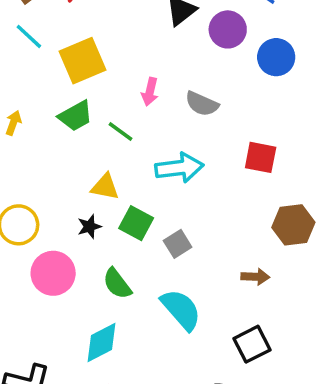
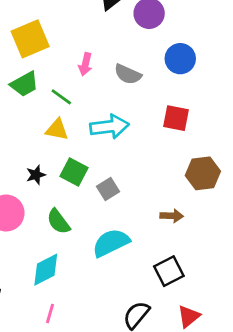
blue circle: (276, 57) -> (180, 59), moved
yellow triangle: (105, 187) -> (57, 129), moved
cyan semicircle: (181, 310) -> (111, 243), turned -75

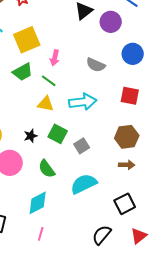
pink arrow: (85, 64) -> (55, 58), moved
brown hexagon: (203, 173) -> (127, 137), moved

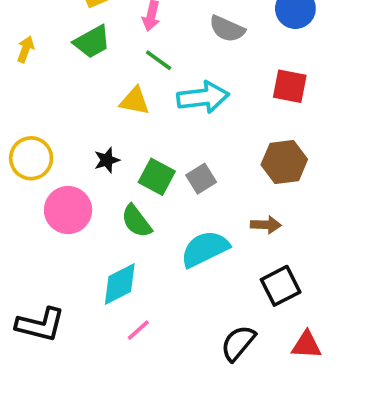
green line: (49, 81) -> (159, 60), moved
green square: (58, 134) -> (157, 177), moved
brown arrow: (127, 165) -> (266, 225), moved
pink line: (41, 234) -> (138, 330), moved, turned 32
red triangle: (139, 236) -> (306, 345), turned 42

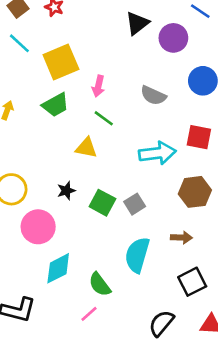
cyan arrow: (203, 97) -> (157, 153), moved
green semicircle: (136, 221) -> (100, 284), moved
cyan semicircle: (205, 249) -> (137, 255), turned -48
cyan diamond: (120, 284) -> (58, 268), moved

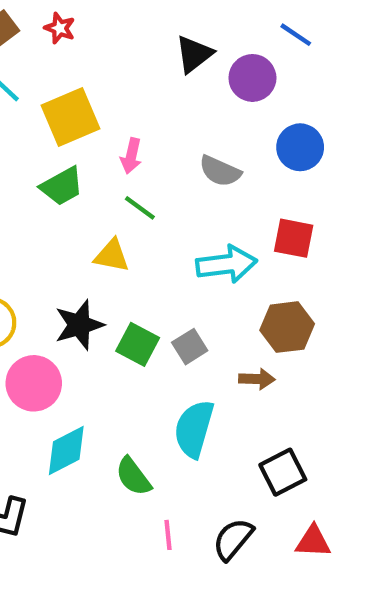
black star: (66, 191) -> (79, 325), size x1.6
brown arrow: (181, 238) -> (257, 379), moved
pink line: (89, 314) -> (168, 535), moved, turned -54

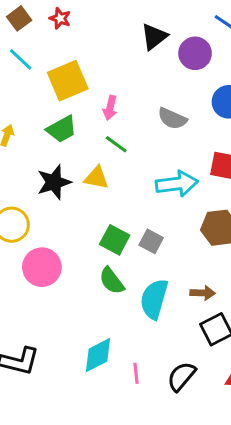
black star: (79, 325) -> (54, 182), moved
gray square: (190, 347) -> (151, 241), turned -30
brown arrow: (257, 379) -> (203, 293), moved
cyan diamond: (66, 450) -> (98, 355), moved
green semicircle: (133, 476) -> (112, 281), moved

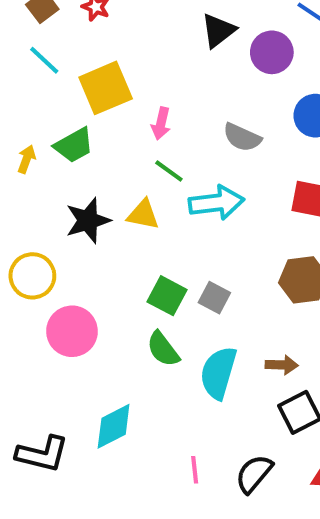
green trapezoid: (62, 129) -> (74, 145), moved
cyan arrow: (177, 184) -> (216, 203), moved
cyan diamond: (98, 355) -> (114, 426), moved

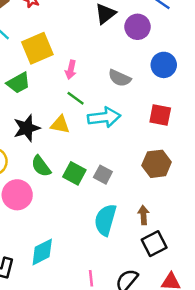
green semicircle: (163, 349) -> (41, 166), moved
brown arrow: (282, 365) -> (143, 215), turned -96

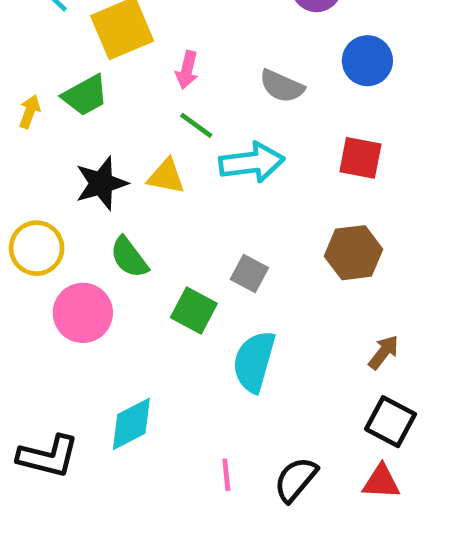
green square: (74, 173) -> (194, 311), moved
brown arrow: (143, 215) -> (384, 352), moved, turned 42
black square: (154, 244) -> (391, 422), moved, turned -35

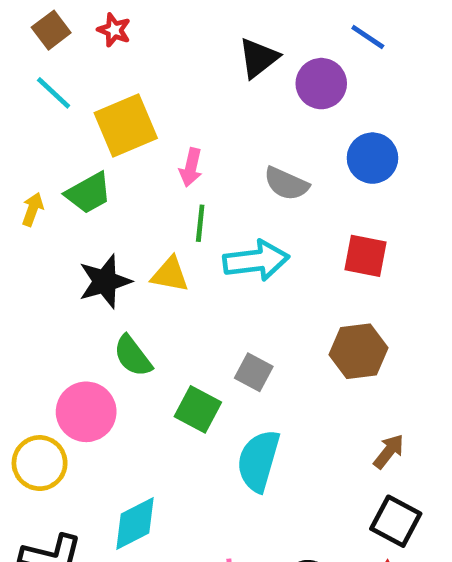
green line: (196, 125) -> (200, 223), turned 60
yellow circle: (37, 248) -> (40, 463), moved

